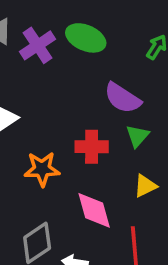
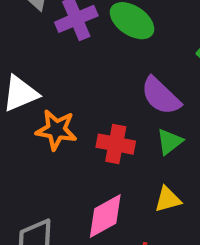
orange star: (42, 169) -> (56, 130), moved
pink diamond: (94, 210) -> (105, 216), turned 66

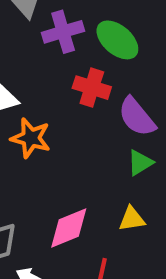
red cross: (116, 144) -> (92, 88), moved

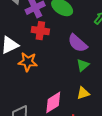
red cross: (92, 88) -> (40, 31), moved

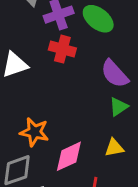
orange star: (28, 62) -> (34, 132), moved

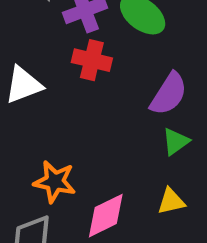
purple semicircle: (115, 74) -> (169, 94), turned -104

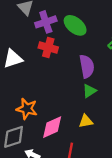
purple semicircle: (169, 94) -> (87, 66), turned -45

